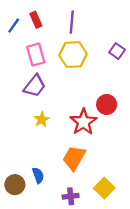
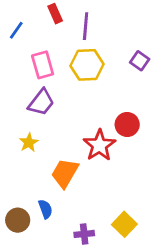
red rectangle: (36, 20) -> (55, 14), moved
yellow star: (42, 120) -> (29, 143), moved
orange trapezoid: (74, 158) -> (65, 173), moved

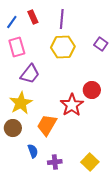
red rectangle: (55, 14) -> (33, 17), moved
pink rectangle: (43, 65) -> (17, 47), moved
yellow star: (29, 143) -> (21, 103), size x1.6
brown circle: (18, 220) -> (13, 128), moved
purple cross: (84, 234) -> (55, 162), moved

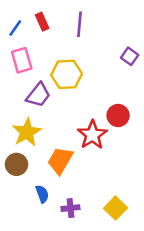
yellow hexagon: (63, 47) -> (67, 74), moved

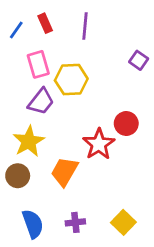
pink rectangle: (22, 60) -> (38, 64), moved
blue semicircle: (42, 194) -> (33, 224), moved, size x1.5

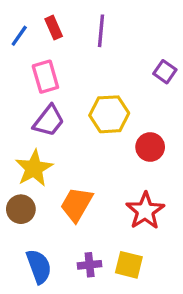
yellow hexagon: (71, 80) -> (109, 114), moved
red star: (99, 144) -> (145, 211), moved
yellow square: (123, 222) -> (129, 265), moved, turned -30

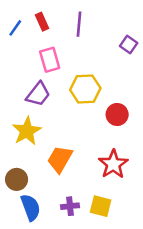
purple square: (165, 72) -> (129, 44), moved
pink rectangle: (45, 77) -> (50, 60), moved
brown circle: (21, 209) -> (17, 179), moved

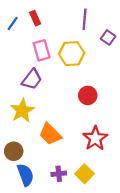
purple line: (79, 24) -> (85, 19), moved
yellow hexagon: (85, 89) -> (72, 54), moved
red circle: (117, 114) -> (88, 95), moved
orange trapezoid: (60, 159) -> (50, 134), turned -75
yellow square: (101, 206) -> (85, 174), turned 30

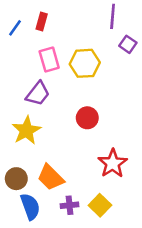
red rectangle: (35, 18) -> (42, 21), turned 40
purple line: (85, 19) -> (113, 16), moved
red circle: (88, 95) -> (87, 118), moved
orange trapezoid: (50, 134) -> (51, 177), moved

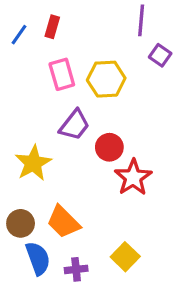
purple trapezoid: (38, 94) -> (74, 125), moved
red star: (113, 163) -> (133, 177), moved
purple cross: (70, 205) -> (76, 269), moved

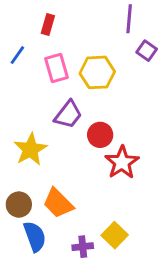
blue line: (19, 35) -> (17, 55), moved
purple cross: (76, 269) -> (83, 247), moved

